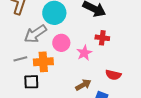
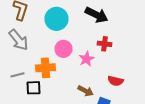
gray arrow: (35, 34) -> (18, 40), moved, turned -95
gray line: (20, 59) -> (18, 75), moved
brown arrow: (83, 85) -> (86, 91), turned 56

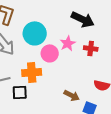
cyan circle: (56, 19) -> (35, 33), moved
pink star: (86, 59) -> (68, 43), moved

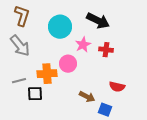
cyan circle: (35, 33) -> (60, 27), moved
pink circle: (50, 53) -> (68, 64), moved

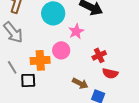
red cross: (106, 50) -> (99, 55), moved, turned -32
gray line: (19, 81) -> (12, 67), turned 72

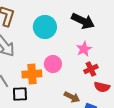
pink star: (76, 31) -> (84, 49), moved

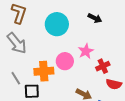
black arrow: (83, 21) -> (95, 18), size x0.6
pink star: (84, 49) -> (86, 51), moved

